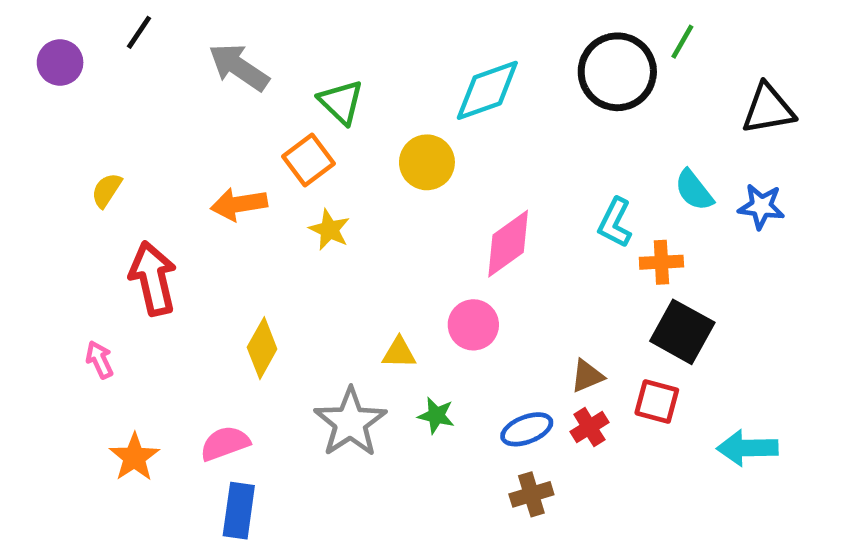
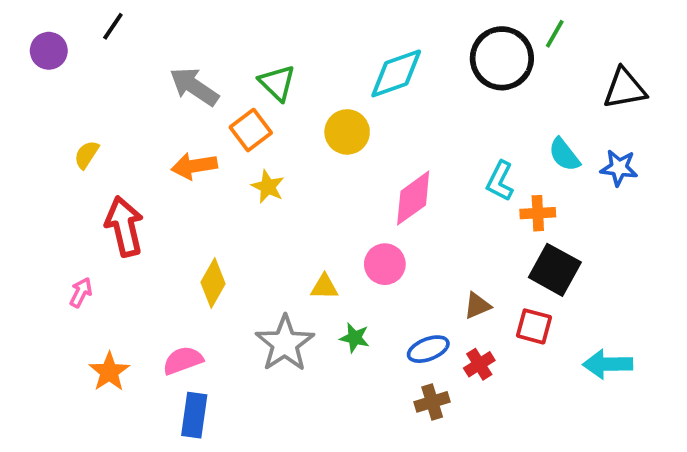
gray arrow: (239, 67) -> (194, 87), moved
pink arrow: (100, 360) -> (81, 292), turned 52
red cross: (589, 427) -> (479, 364), moved

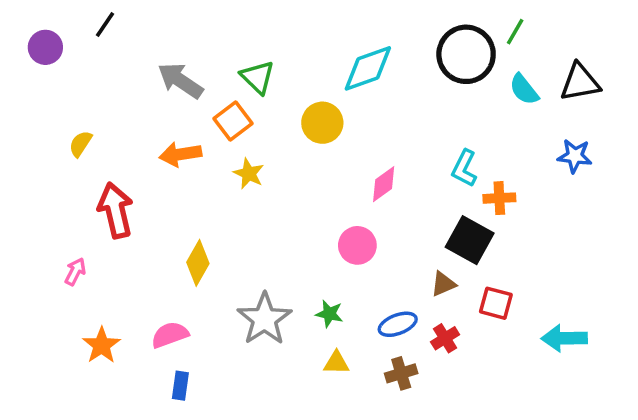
cyan semicircle: (564, 155) -> (524, 89), moved
pink diamond: (413, 198) -> (384, 184), size x0.7
black square: (555, 270) -> (470, 240), moved
yellow triangle: (324, 287) -> (336, 363), moved
blue rectangle: (194, 415) -> (180, 386), size x0.7

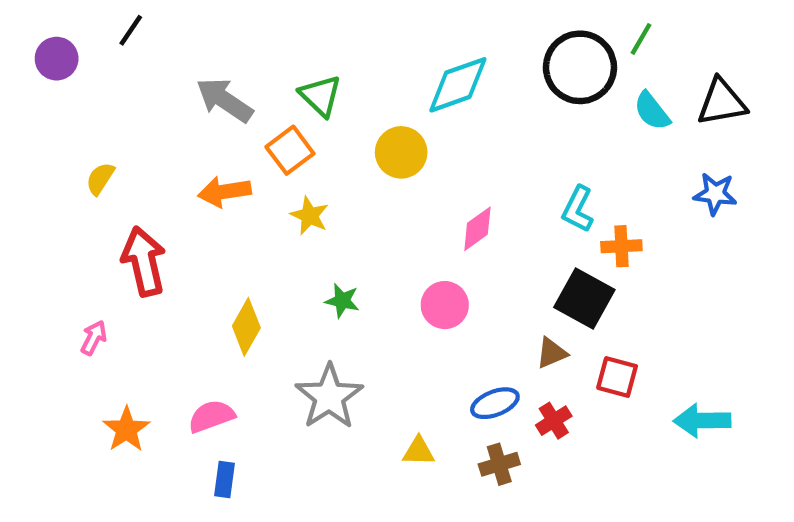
green star: (329, 314) -> (342, 301), moved

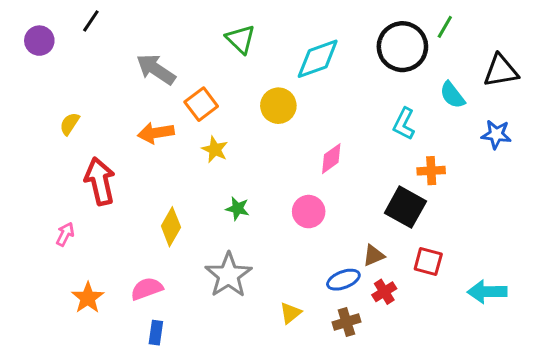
green triangle: (320, 96) -> (241, 39), moved
cyan semicircle: (652, 111) -> (452, 95), moved
cyan L-shape: (578, 209) -> (404, 124), moved
brown triangle: (552, 353) -> (374, 255), moved
yellow triangle: (419, 451) -> (290, 313), turned -40

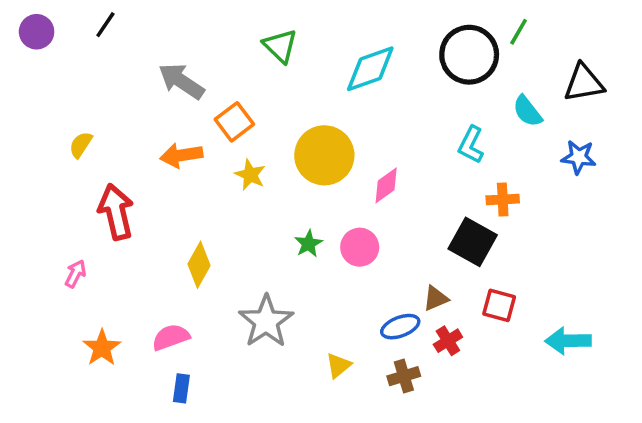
purple circle: (39, 41) -> (37, 32), moved
yellow circle: (278, 106) -> (324, 155), moved, size x1.4
green star: (238, 209) -> (308, 244), moved, turned 30

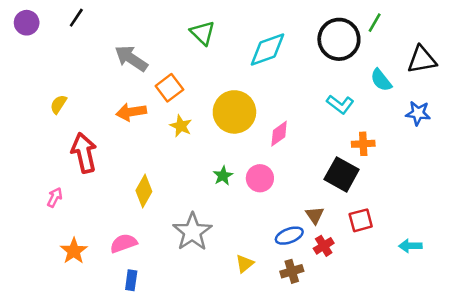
cyan L-shape: (471, 145) -> (340, 104), turned -80
brown triangle: (436, 298) -> (315, 215), turned -42
red square: (499, 305) -> (361, 220), turned -30
cyan arrow: (568, 341) -> (410, 246), size x0.7

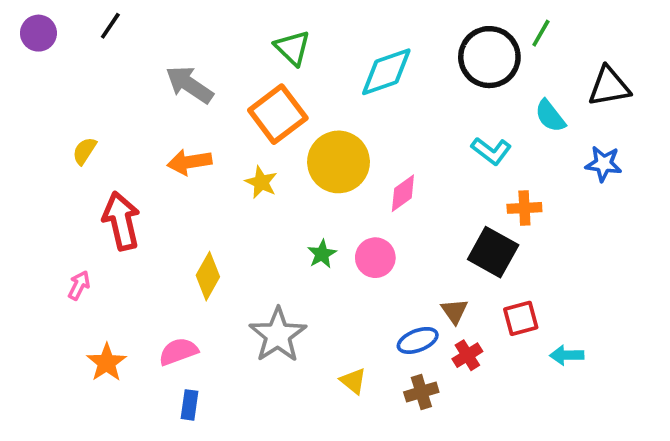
orange square: (169, 88) -> (278, 114), moved, size x1.4
cyan arrow: (410, 246) -> (567, 355), moved
yellow triangle: (245, 264) -> (353, 381), turned -42

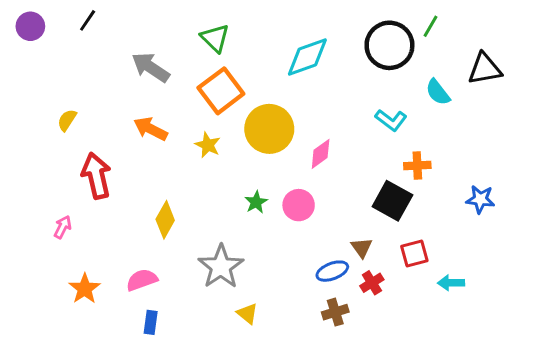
green triangle: (292, 48) -> (215, 38), moved
orange arrow: (189, 162) -> (151, 129), turned 36
blue star: (604, 164) -> (480, 199), moved
yellow triangle: (353, 381) -> (247, 314), moved

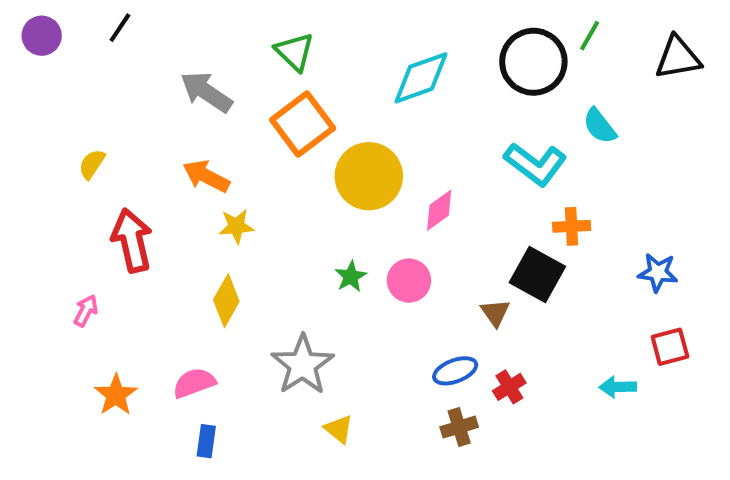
black triangle: (485, 69) -> (678, 58), moved
cyan L-shape: (391, 120) -> (535, 164), size x1.4
yellow star: (208, 145) -> (236, 226), moved, turned -30
brown triangle: (362, 248) -> (495, 313), moved
red square: (414, 253) -> (670, 347), moved

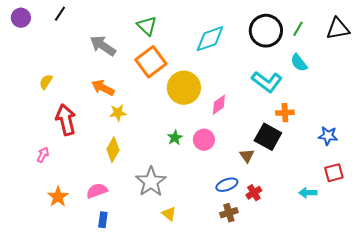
green line: (590, 36) -> (298, 29), moved

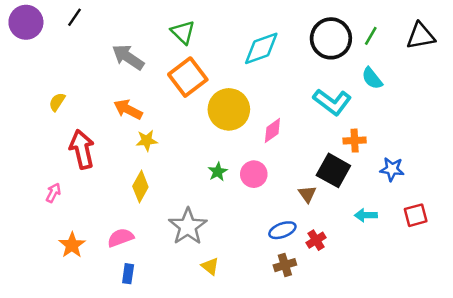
purple circle: (21, 18) -> (26, 22), size x1.4
blue star: (328, 136) -> (392, 169), moved
cyan arrow: (308, 193) -> (366, 215), moved

